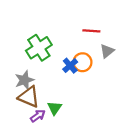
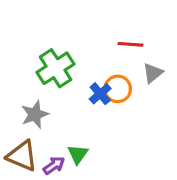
brown triangle: (29, 97) -> (22, 156), moved

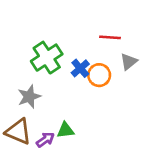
blue cross: (100, 94) -> (80, 68), moved
green triangle: (78, 154) -> (66, 130), turned 48

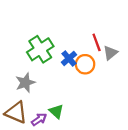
red line: (110, 37) -> (97, 42), moved, turned 66
green triangle: (66, 130) -> (56, 111), turned 49

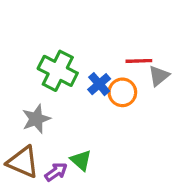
red line: (97, 42) -> (139, 61), turned -72
green cross: (40, 49) -> (58, 71), turned -30

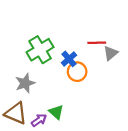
green cross: (58, 71) -> (40, 50), turned 32
orange circle: (122, 92) -> (77, 72), moved

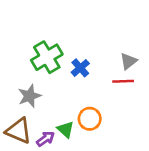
red line: (97, 43) -> (123, 81), moved
orange circle: (77, 72) -> (90, 119), moved

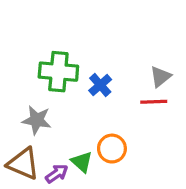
green cross: (47, 57) -> (58, 72), turned 36
gray star: (29, 96) -> (37, 120), turned 30

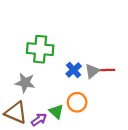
gray triangle: (160, 77) -> (92, 71), moved
blue cross: (100, 85) -> (74, 70), moved

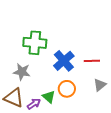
blue cross: (74, 70) -> (64, 61), size x1.5
gray triangle: (92, 71) -> (100, 85), moved

